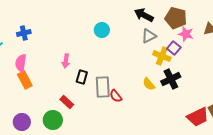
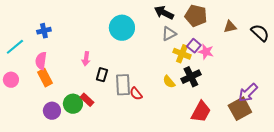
cyan circle: (102, 30) -> (122, 28), size x1.6
pink star: (186, 34) -> (206, 52), moved
red trapezoid: (198, 117) -> (201, 112), moved, turned -35
green circle: (53, 120) -> (73, 104), moved
purple circle: (22, 122) -> (52, 111), moved

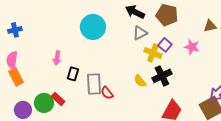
brown triangle: (230, 27) -> (210, 26), moved
pink star: (206, 52) -> (192, 47), moved

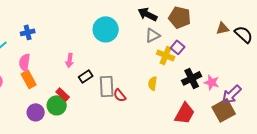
pink star: (192, 47) -> (212, 82), moved
black rectangle: (73, 74) -> (86, 76), turned 40
black cross: (162, 76) -> (192, 78), moved
yellow semicircle: (140, 81) -> (153, 83), turned 48
red rectangle: (58, 99) -> (63, 94), moved

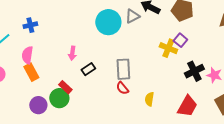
gray triangle: (153, 35) -> (132, 16), moved
yellow semicircle: (153, 83) -> (149, 99), moved
gray rectangle: (107, 86) -> (123, 69), moved

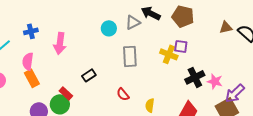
cyan circle: (108, 22) -> (109, 28), size x0.6
purple square: (180, 40) -> (181, 46), turned -32
pink arrow: (72, 53) -> (60, 43), moved, size x1.5
gray rectangle: (123, 69) -> (130, 56), moved

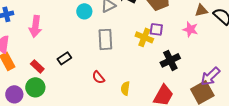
pink star: (215, 81) -> (190, 29), moved
red rectangle: (66, 93) -> (37, 66), moved

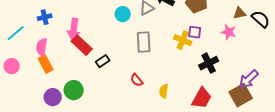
red rectangle: (37, 66) -> (82, 45), moved, size x1.5

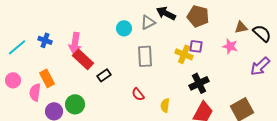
blue cross: (45, 17) -> (45, 40), moved, turned 32
pink semicircle: (42, 47) -> (35, 92), moved
black cross: (209, 63) -> (199, 83), moved
purple arrow: (249, 79) -> (260, 66), moved

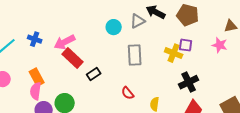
pink arrow: (75, 43) -> (65, 42), turned 55
pink semicircle: (35, 92) -> (36, 91), moved

